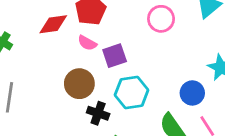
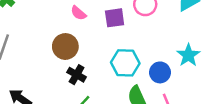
purple square: (115, 56) -> (115, 18), moved
cyan hexagon: (132, 93) -> (125, 63), moved

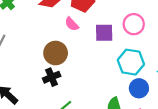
cyan hexagon: (125, 63) -> (131, 62), moved
black cross: (77, 75) -> (52, 77), moved, turned 30

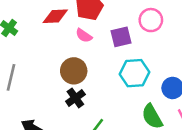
cyan hexagon: (131, 62) -> (134, 73), moved

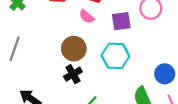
cyan hexagon: (134, 73) -> (115, 56), moved

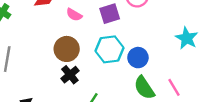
blue circle: (165, 74) -> (138, 58), moved

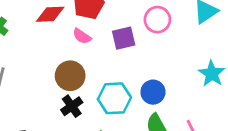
cyan hexagon: (110, 49) -> (114, 98), moved

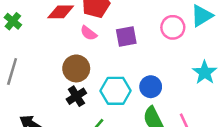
pink circle: (157, 20) -> (173, 27), moved

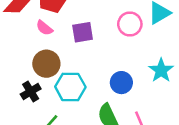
brown circle: (76, 68) -> (46, 64), moved
blue circle: (151, 87) -> (121, 83), moved

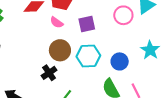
cyan hexagon: (70, 87) -> (88, 56), moved

